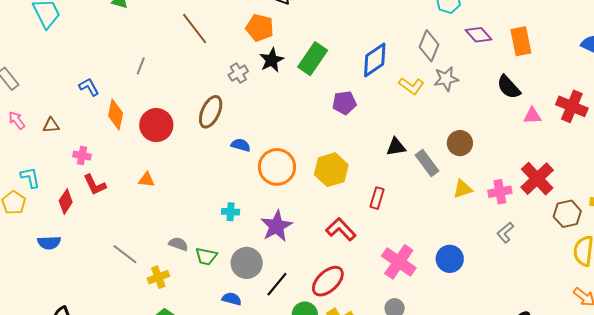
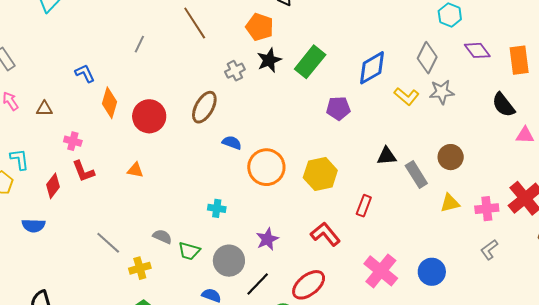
gray line: (141, 66) -> (139, 44), moved
purple star: (276, 226) -> (267, 239), moved, size x0.7

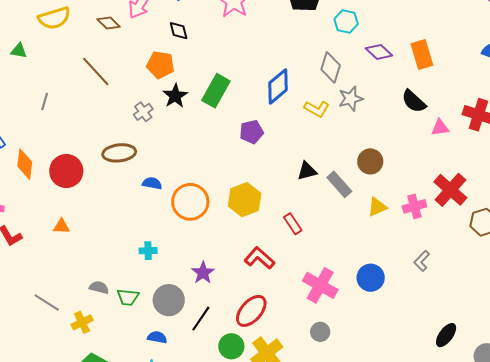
brown ellipse: (204, 107) -> (119, 153), turned 64
red rectangle: (364, 206) -> (293, 224), turned -45
gray L-shape: (489, 250) -> (422, 261), moved

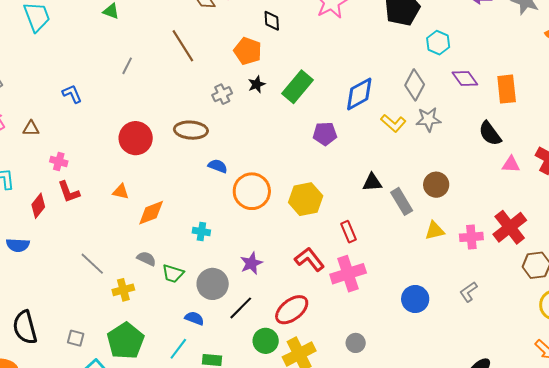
black star: (175, 96) -> (257, 84), size x0.7
orange diamond: (25, 164) -> (151, 213), moved, turned 52
pink cross: (320, 285) -> (348, 274), moved, turned 32

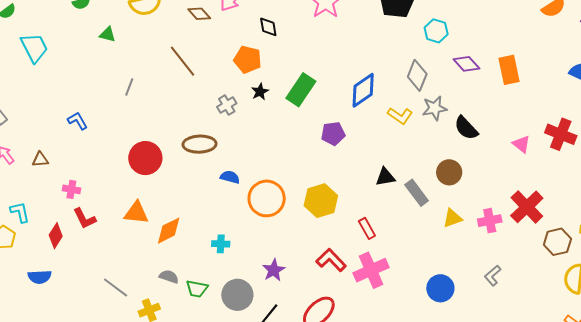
black semicircle: (490, 134) -> (466, 128), moved
pink triangle: (511, 164) -> (521, 144), turned 42
orange triangle: (121, 192) -> (136, 213), size x1.5

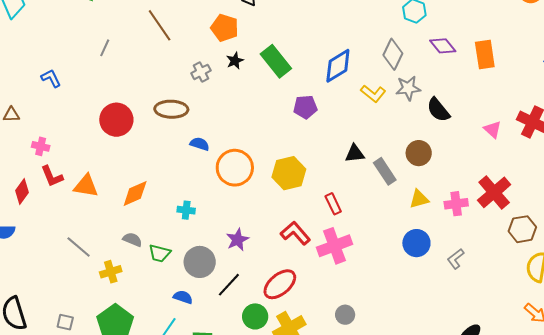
green rectangle: (301, 90) -> (276, 61), turned -76
orange triangle: (136, 213) -> (86, 186), moved
blue circle: (440, 288) -> (416, 243), moved

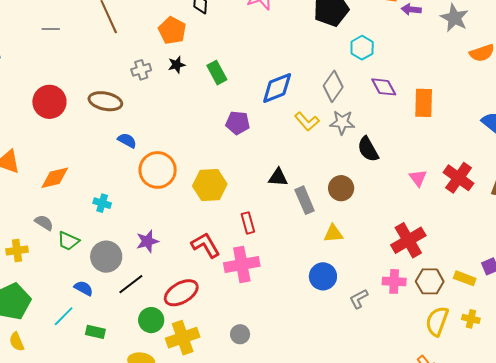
gray line: (105, 48) -> (51, 29), turned 54
green rectangle: (276, 61) -> (217, 73), size x0.7
pink cross: (456, 204) -> (394, 281), moved

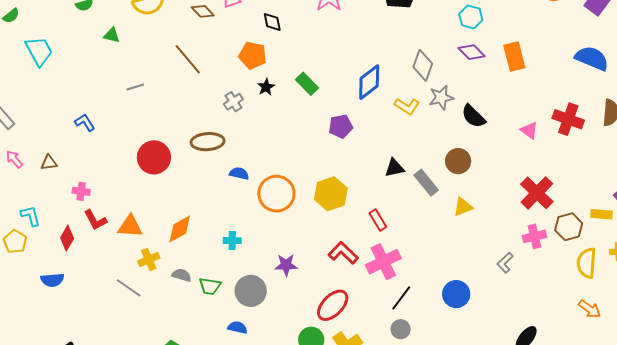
cyan hexagon: (362, 48) -> (471, 17), moved
purple star: (147, 241) -> (286, 265), turned 30
yellow cross: (17, 250) -> (149, 260), moved
blue circle: (323, 276) -> (456, 294), moved
black line: (131, 284) -> (401, 298), moved

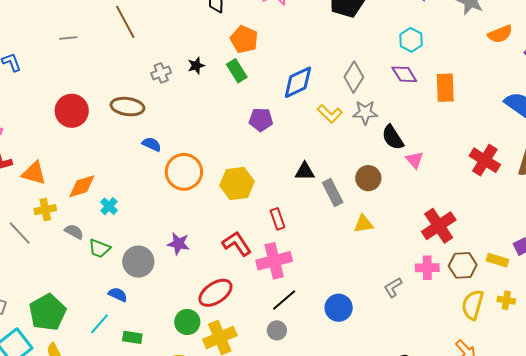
orange pentagon: (253, 55) -> (244, 39), moved
pink triangle: (529, 130) -> (414, 160), moved
cyan cross: (232, 241) -> (109, 206), moved, turned 30

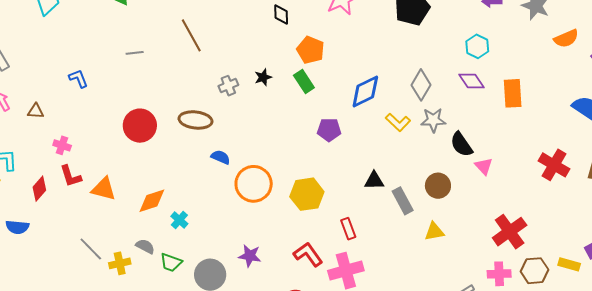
yellow cross: (45, 210) -> (120, 263), moved

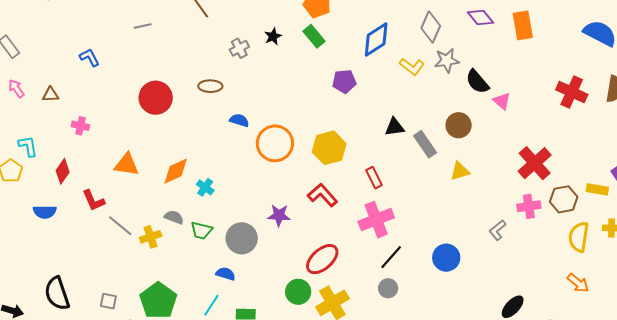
brown ellipse: (195, 120) -> (210, 86), size x0.7
red L-shape: (71, 176) -> (93, 200), moved
red L-shape: (308, 254) -> (322, 195), moved

